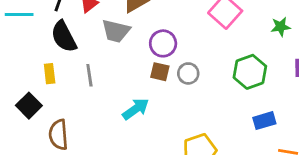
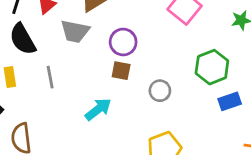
gray circle: (188, 73) -> (160, 91), moved
blue rectangle: (264, 121) -> (230, 101), moved

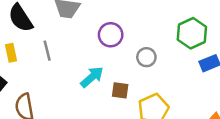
purple circle: (123, 42) -> (111, 35), moved
brown square: (121, 71) -> (120, 90), moved

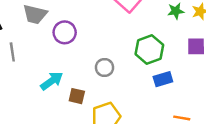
purple circle: (111, 35) -> (65, 32), moved

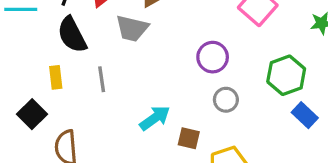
purple circle: (65, 32) -> (213, 57), moved
blue rectangle: (163, 79) -> (305, 115), turned 60

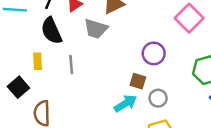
gray circle: (226, 100) -> (158, 98), moved
cyan arrow: (155, 118) -> (125, 103), moved
brown square: (189, 138) -> (138, 81), moved

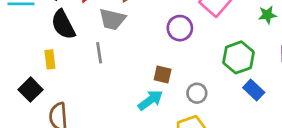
purple circle: (154, 53) -> (180, 28), moved
gray line: (71, 65) -> (99, 53), moved
gray circle: (158, 98) -> (197, 93), moved

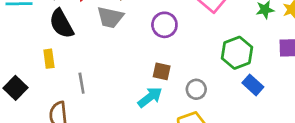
purple circle: (180, 28) -> (164, 25), moved
gray line: (99, 53) -> (82, 83), moved
black square: (30, 90) -> (16, 88), moved

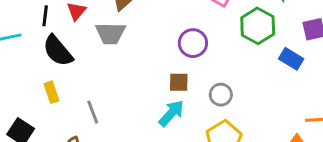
purple circle: (164, 25) -> (193, 43), moved
green hexagon: (237, 53) -> (258, 26), moved
blue rectangle: (253, 85) -> (291, 59), moved

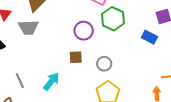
green hexagon: (258, 26) -> (113, 19), moved
cyan arrow: (171, 113) -> (51, 81), moved

